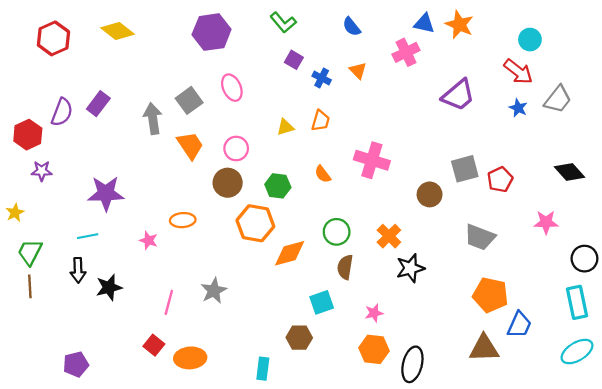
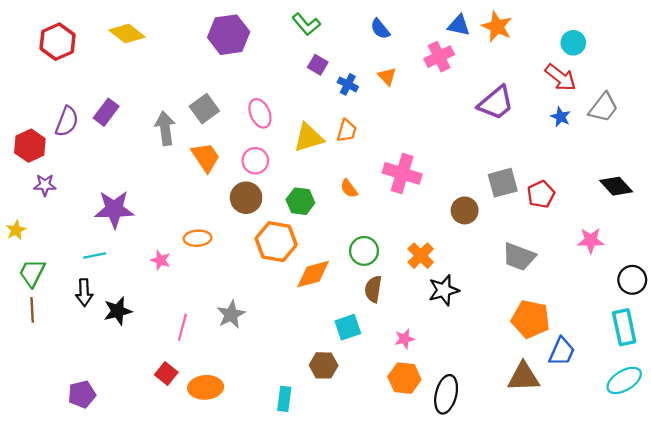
pink ellipse: (232, 88) -> (260, 113), moved
yellow triangle: (285, 127) -> (309, 138), size x1.6

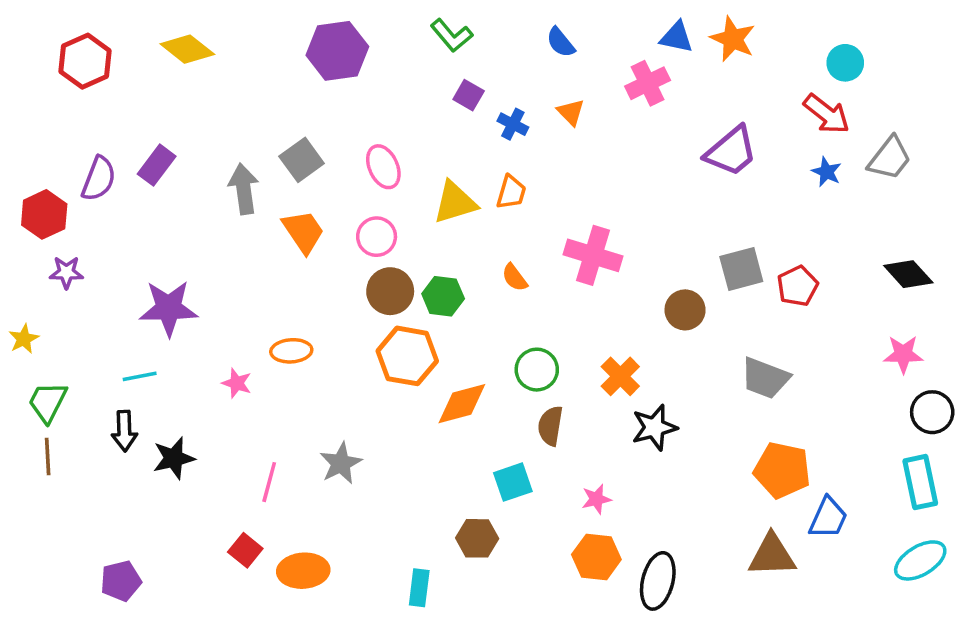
brown circle: (246, 198) -> (390, 291), moved
pink star: (591, 241) -> (903, 354), moved

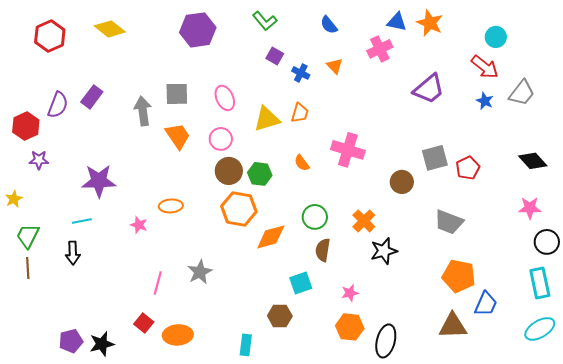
gray square: (302, 160) -> (177, 94), turned 35
black star: (174, 458) -> (102, 344), moved

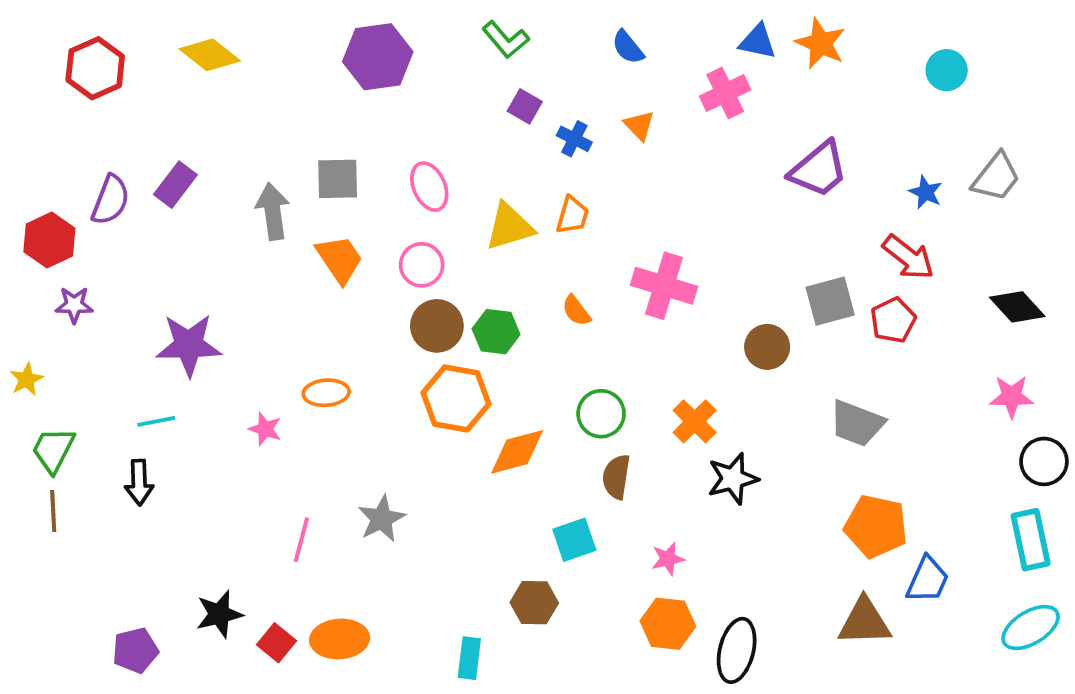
red arrow: (485, 67) -> (908, 257), moved
red square: (144, 323) -> (277, 643), moved
black star: (102, 344) -> (219, 614), moved

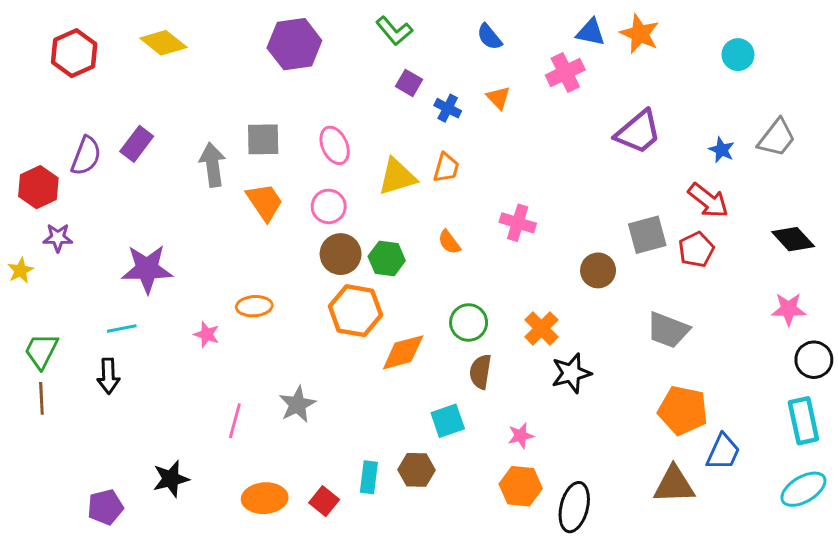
pink cross: (664, 286) -> (518, 223), size x0.7
yellow star: (26, 379) -> (21, 270), moved
red square: (277, 643) -> (324, 501), moved
cyan rectangle: (469, 658) -> (369, 477), moved

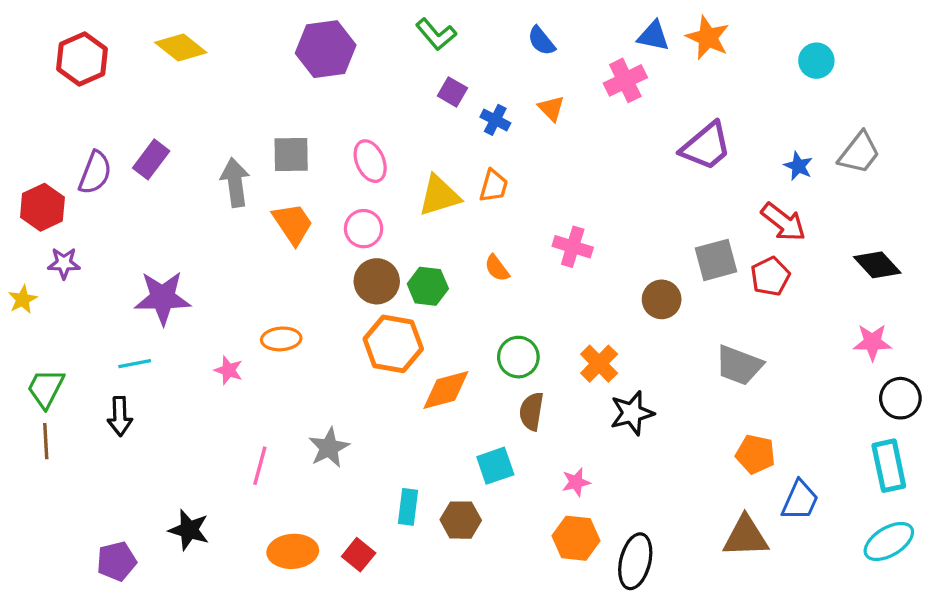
orange pentagon: (683, 410) -> (755, 454), size x0.7
cyan rectangle: (369, 477) -> (408, 507), moved
black star: (171, 479) -> (189, 530), turned 30

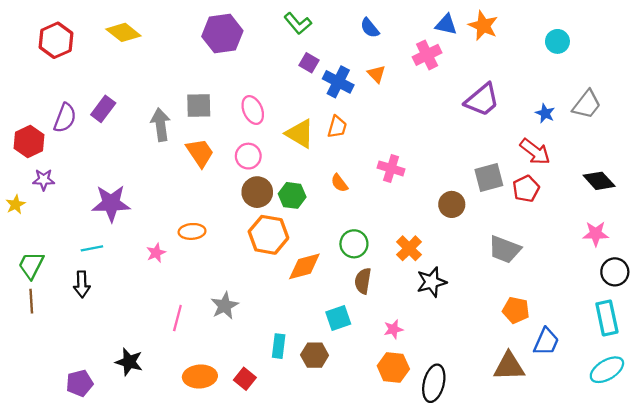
blue cross: (495, 120) -> (338, 82), size x1.5
yellow triangle: (439, 196) -> (300, 134), turned 48
pink star: (229, 370) -> (156, 253), turned 30

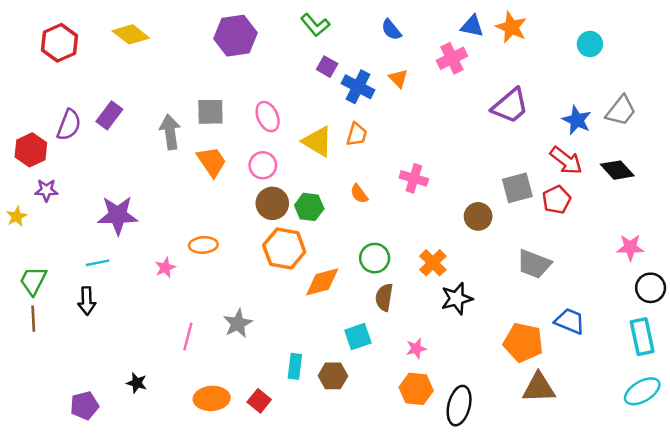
blue star: (545, 113) -> (577, 120), size x1.4
black diamond: (599, 181) -> (617, 170), moved
orange pentagon: (516, 310) -> (523, 343), moved, size x1.4
blue trapezoid: (546, 342) -> (570, 321), moved, turned -92
black star: (129, 362) -> (137, 383), size x0.7

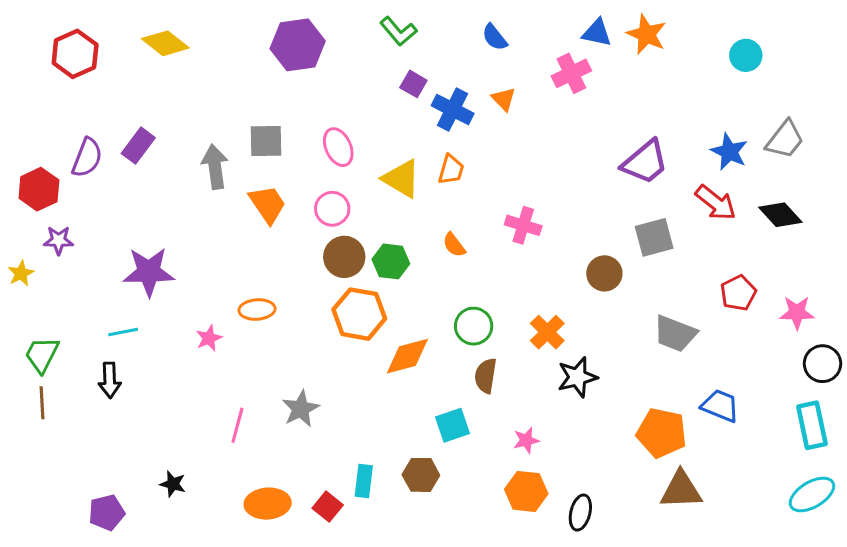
purple trapezoid: (510, 106) -> (645, 162), moved
red pentagon: (557, 200) -> (738, 293), moved
cyan rectangle: (295, 366) -> (364, 481), moved
black ellipse: (459, 406) -> (580, 513), size x0.7

